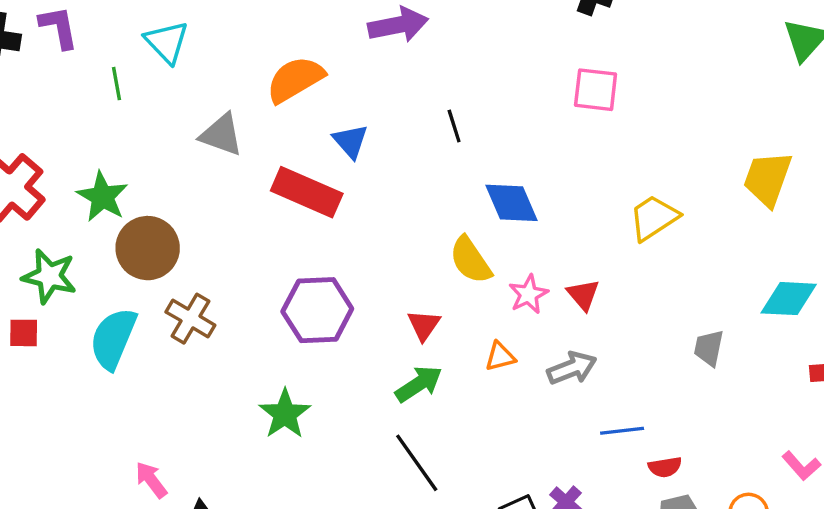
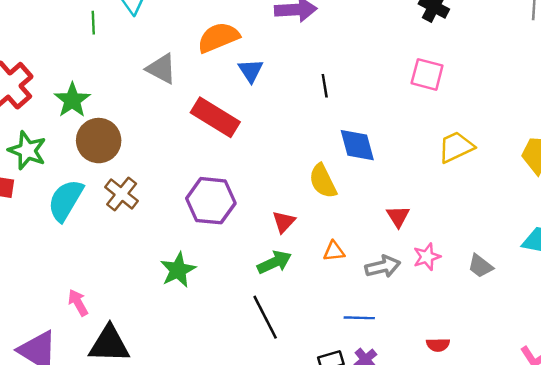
blue triangle: (350, 141) -> (251, 71), moved
yellow trapezoid: (654, 218) -> (456, 147), moved
pink star: (528, 294) -> (427, 257), moved
gray trapezoid: (709, 348) -> (480, 266), turned -72
blue line: (622, 431) -> (359, 318), moved

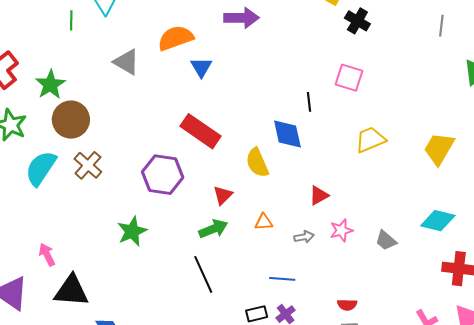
black line: (325, 86) -> (309, 102), moved
red rectangle: (215, 117) -> (201, 131), moved
red triangle: (398, 216) -> (319, 195), turned 30
gray arrow: (383, 267) -> (304, 237), size x0.7

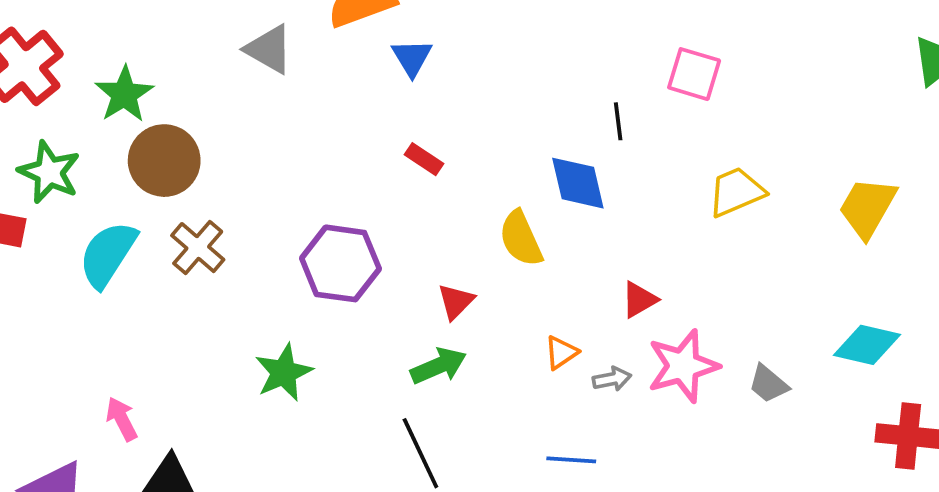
red rectangle: (201, 131) -> (424, 159), moved, size x0.5
orange triangle: (264, 222) -> (561, 353), moved, turned -30
pink star: (341, 230) -> (683, 366), size x1.6

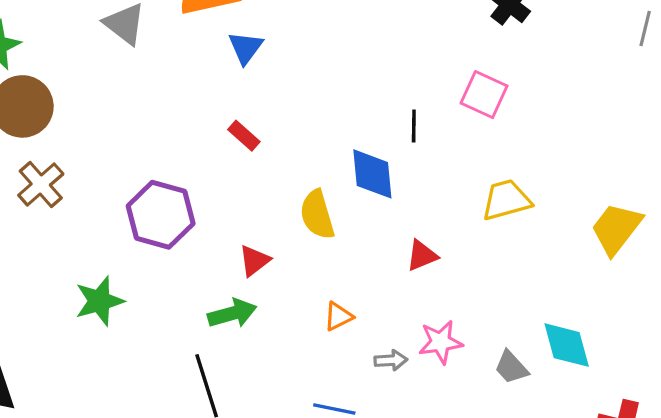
red triangle: (639, 300) -> (422, 256), moved
cyan diamond: (867, 345) -> (567, 345), moved, turned 54
pink star: (683, 366) -> (441, 342), size x0.7
gray arrow: (612, 379) -> (391, 360), moved

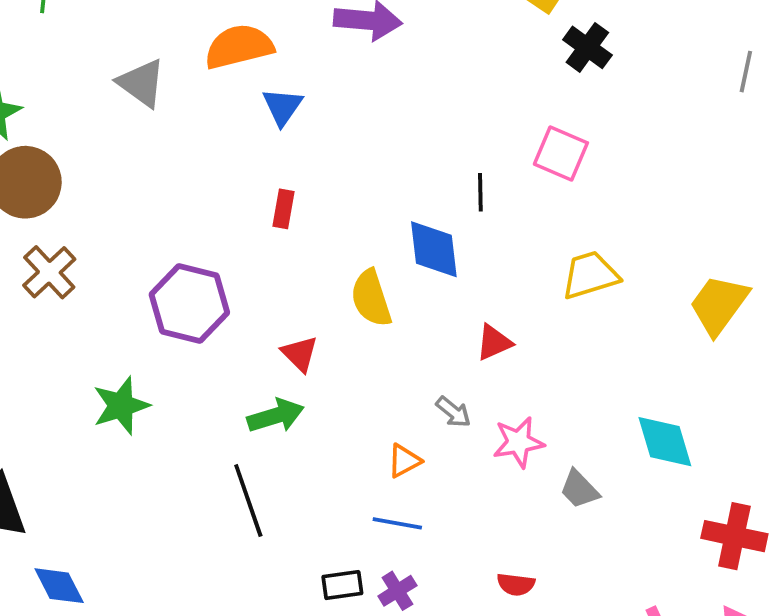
red rectangle: (244, 136) -> (284, 209), turned 60
red triangle: (254, 261) -> (300, 354), turned -36
orange triangle: (338, 316) -> (404, 461), moved
gray arrow: (391, 360) -> (453, 412), moved, turned 44
gray trapezoid: (511, 367) -> (579, 489), moved

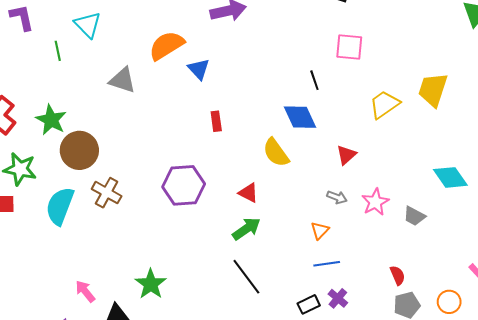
yellow trapezoid: (719, 305) -> (433, 90), moved
green star: (121, 406) -> (151, 284), moved
red semicircle: (516, 584) -> (398, 275), turned -102

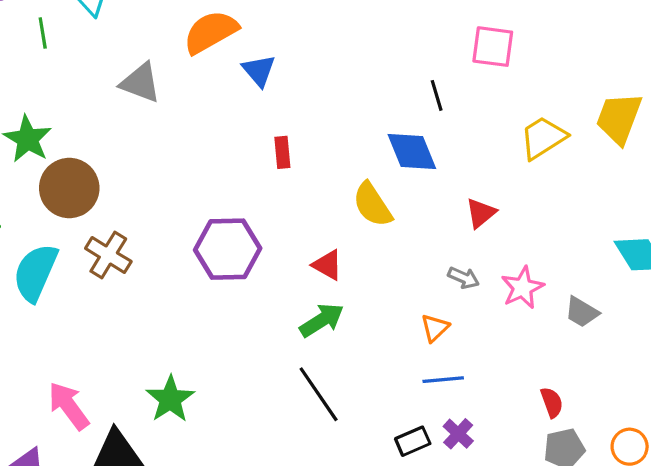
pink arrow: (85, 291) -> (69, 406), size x1.4

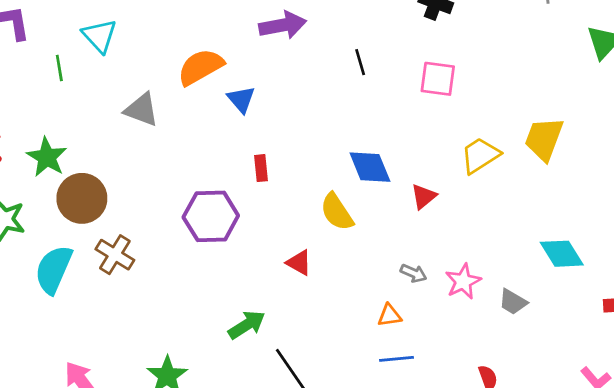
black line: (437, 95) -> (360, 62), moved
red triangle: (481, 213) -> (424, 196), moved
purple hexagon: (228, 249) -> (211, 216), moved
green arrow: (322, 320) -> (247, 325), moved
orange triangle: (435, 328) -> (389, 315), turned 35

